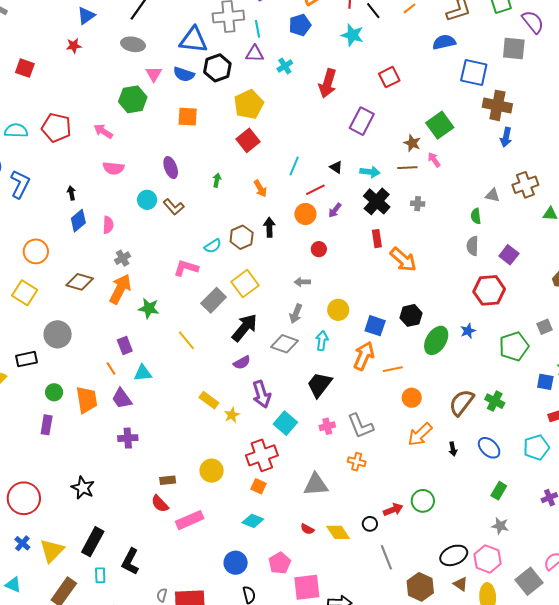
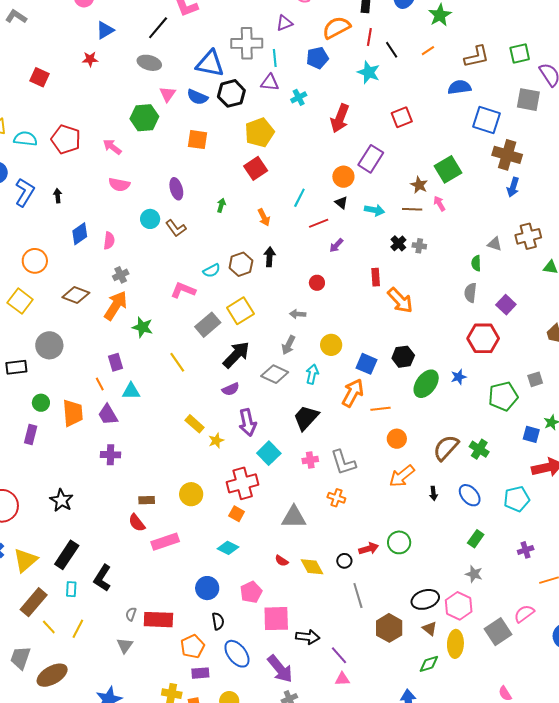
black arrow: (71, 193) -> (58, 196), moved
black cross: (377, 201) -> (398, 243), moved, size x0.6
orange circle: (305, 214) -> (343, 177), moved

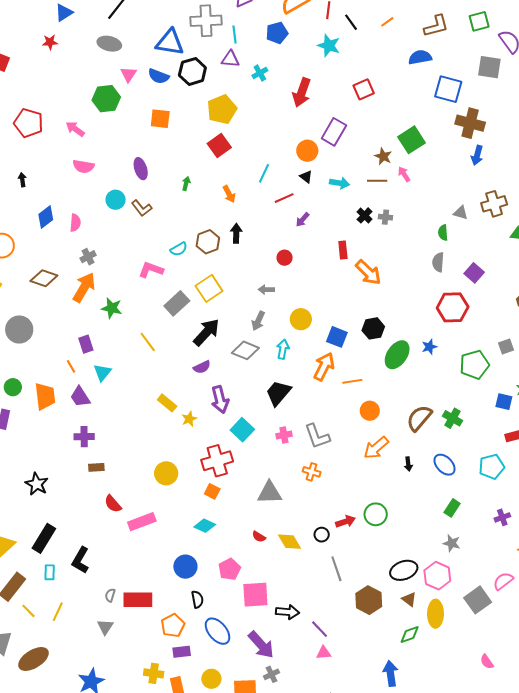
cyan triangle: (131, 391) -> (102, 372), turned -48
brown rectangle: (147, 500) -> (96, 467), moved

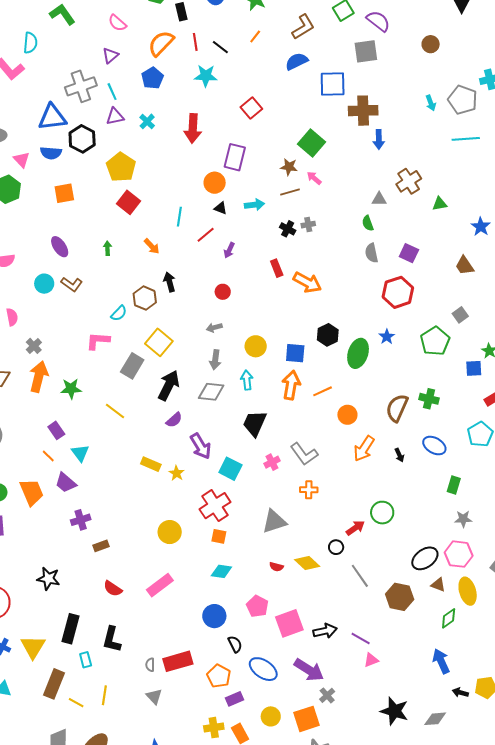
red semicircle: (113, 504) -> (113, 589), moved

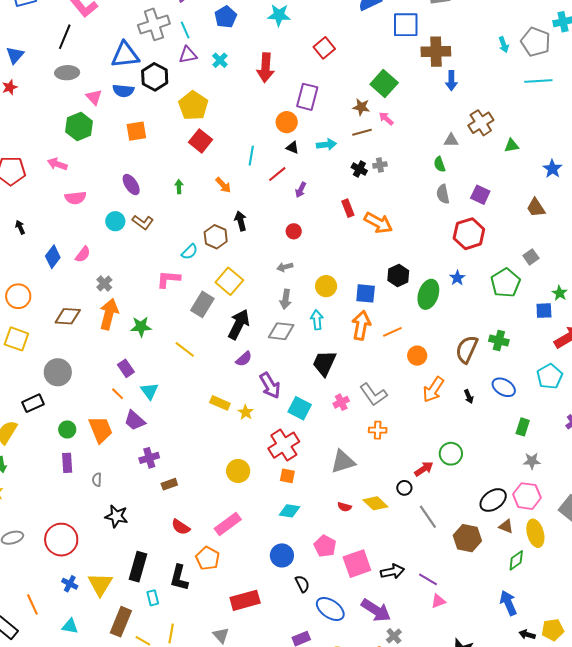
pink semicircle: (12, 317) -> (83, 254), turned 48
gray semicircle: (150, 665) -> (97, 480), moved
orange pentagon: (219, 676) -> (208, 558), moved

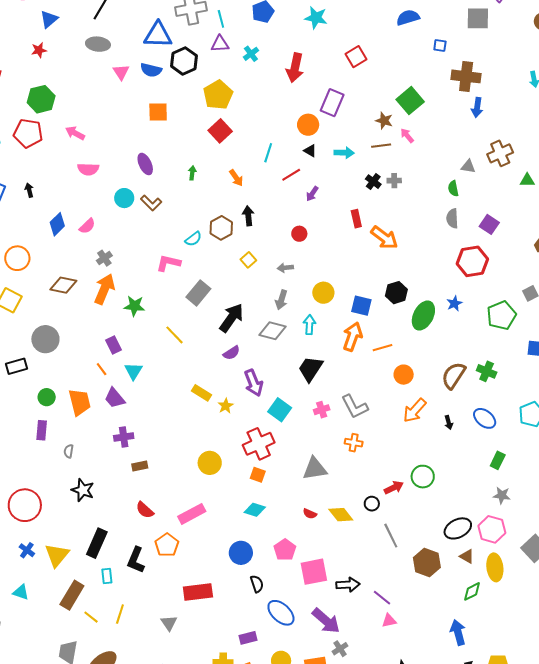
blue square: (406, 25) -> (440, 45), size x0.5
green hexagon: (79, 127) -> (41, 99), moved
yellow square: (229, 281) -> (248, 260), moved, size x0.6

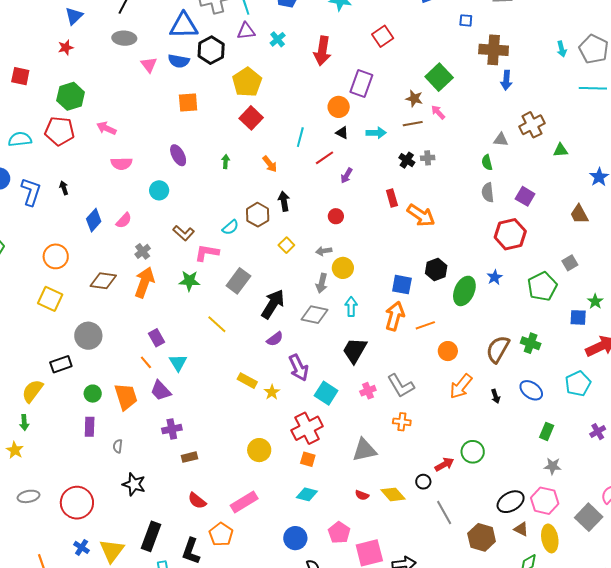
brown L-shape: (151, 203) -> (184, 233), moved
yellow circle: (323, 293) -> (343, 268), moved
green star: (134, 306) -> (189, 281), moved

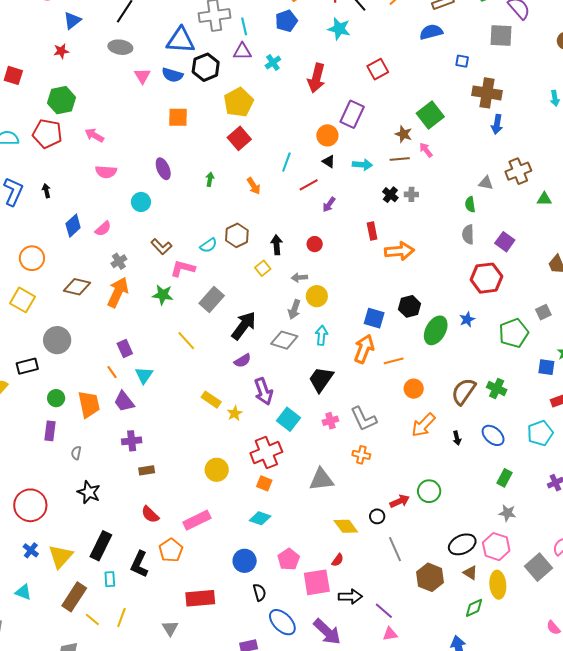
black arrow: (284, 201) -> (277, 245), moved
orange arrow: (421, 215) -> (399, 251), turned -44
red semicircle: (362, 495) -> (338, 560), moved, turned -80

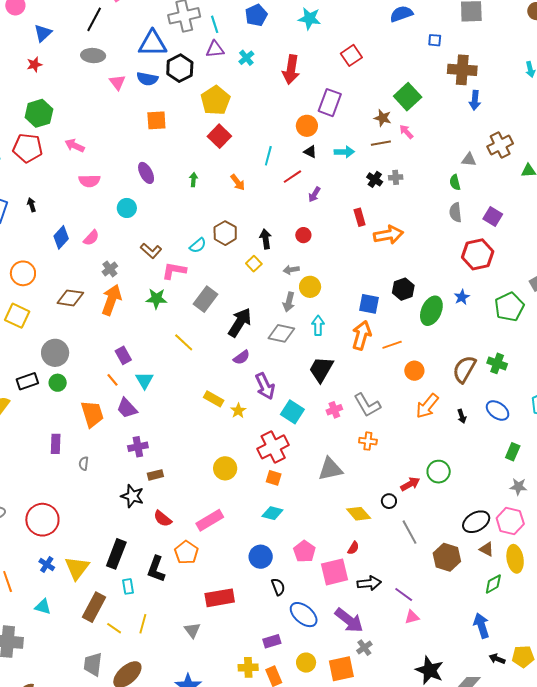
green circle: (56, 398) -> (58, 383), moved
black star: (89, 492) -> (132, 496), moved

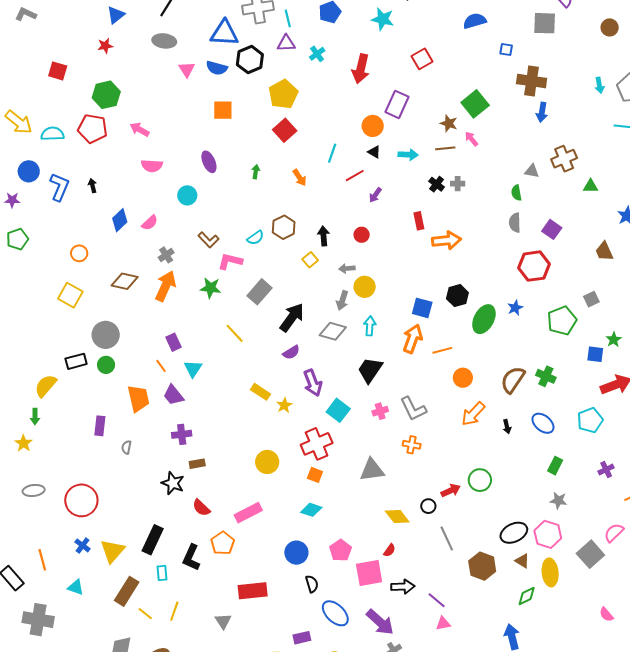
orange circle: (23, 273) -> (79, 253), size x0.7

